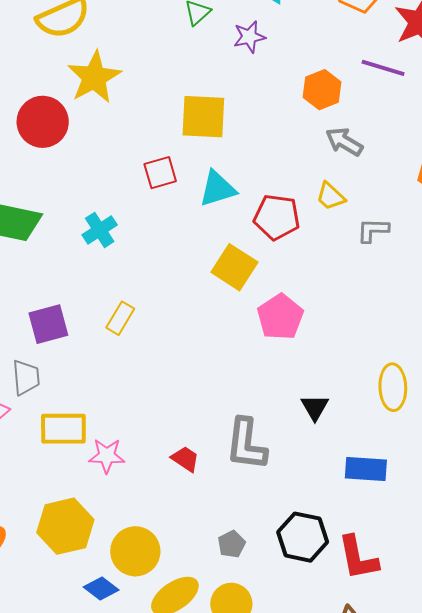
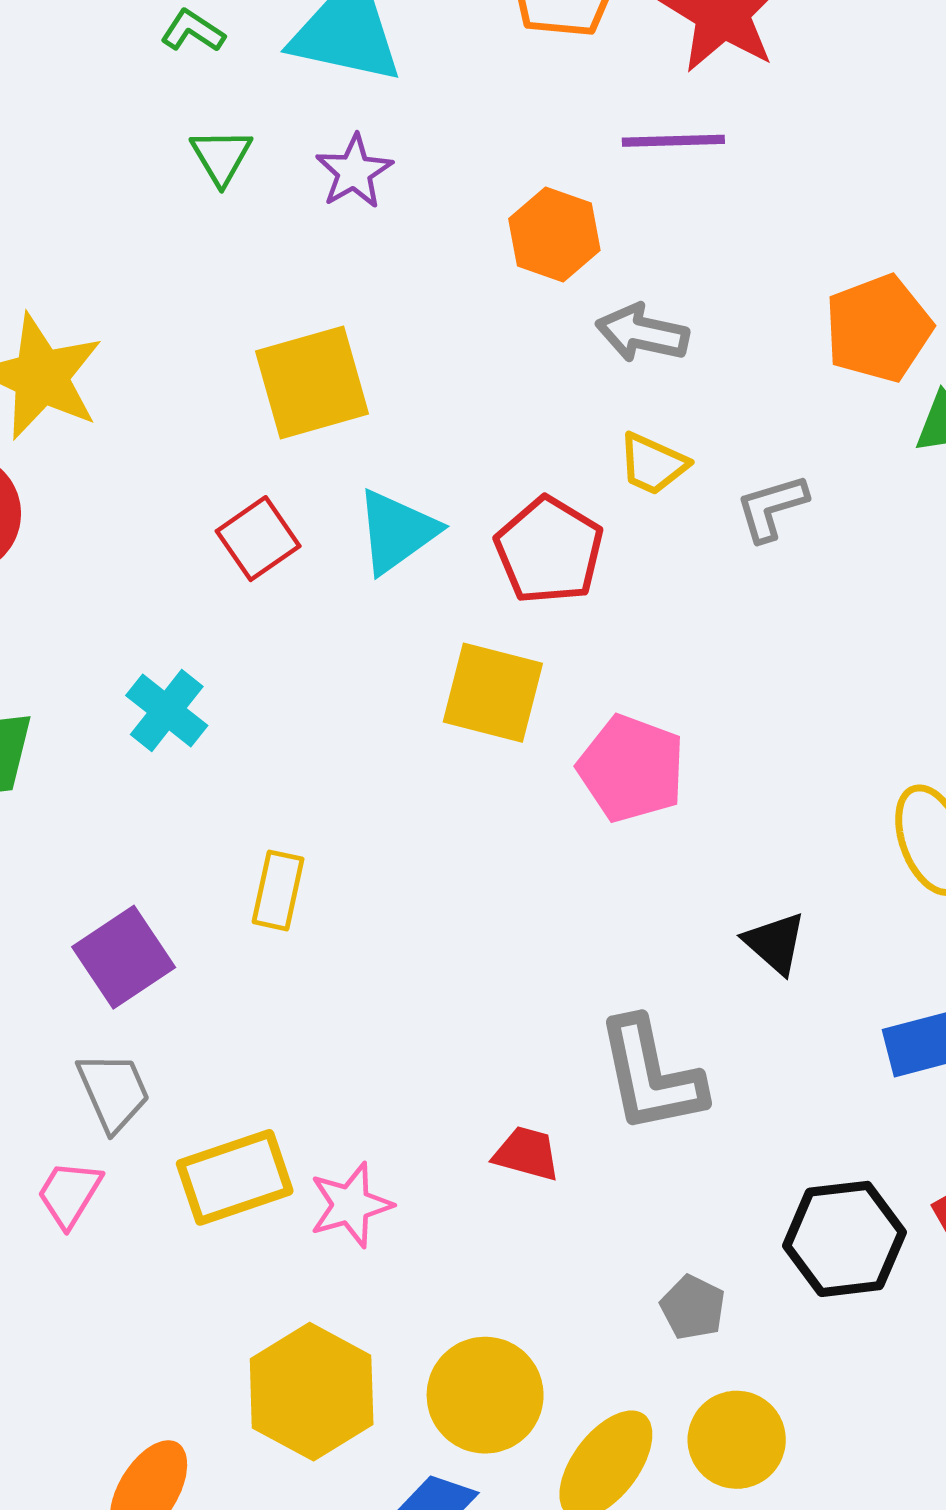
red pentagon: (277, 217) -> (549, 550), turned -30

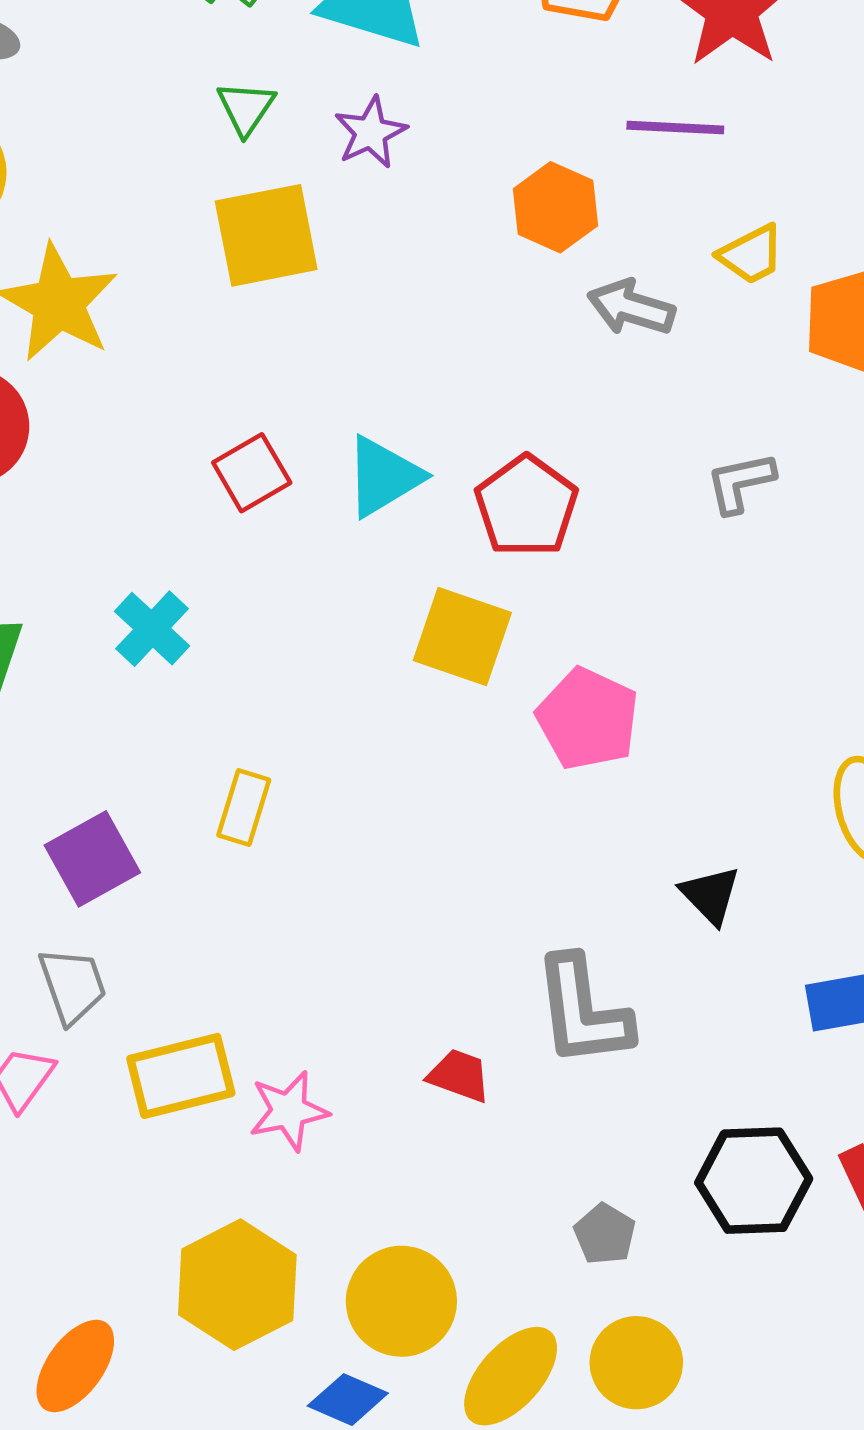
yellow square: (312, 383) -> (266, 235), moved
yellow trapezoid: (653, 464) -> (751, 254), moved, turned -56

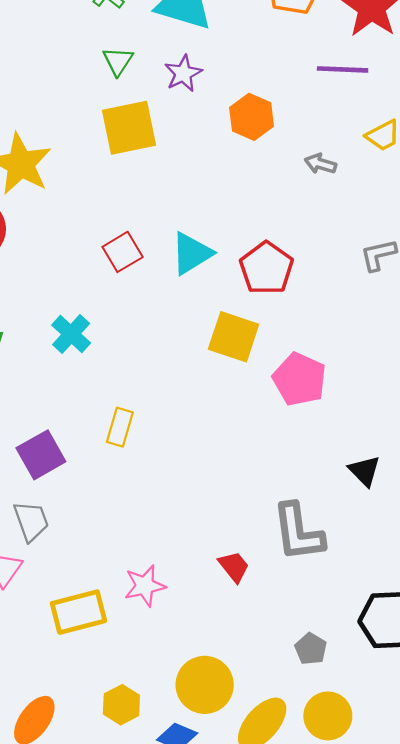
orange hexagon: (555, 207) -> (252, 117), moved
gray arrow: (631, 307) -> (320, 164), size x0.7
yellow rectangle: (181, 1076) -> (79, 612), moved
red trapezoid: (459, 1076) -> (234, 567), turned 32
yellow hexagon: (237, 1285) -> (121, 705), moved, size x0.6

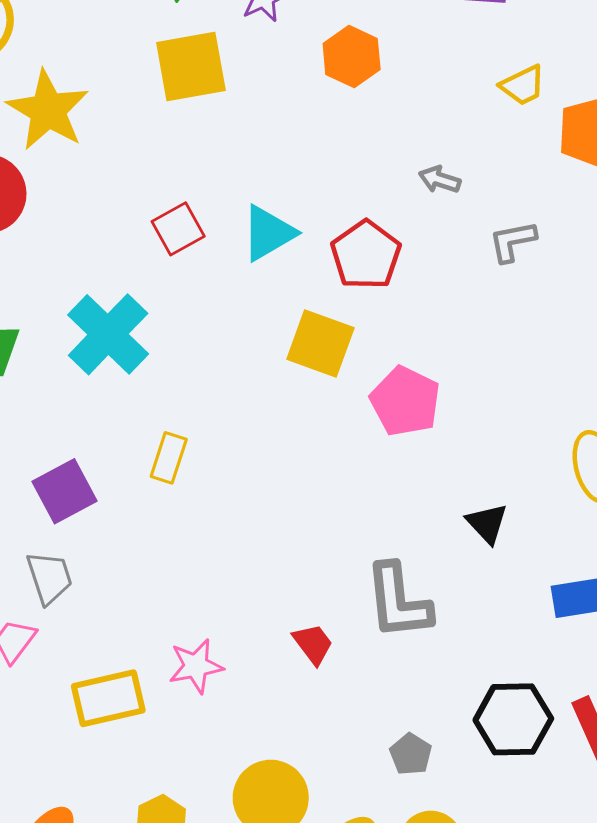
gray arrow: (320, 164) -> (440, 180), moved
cyan cross: (71, 334) -> (108, 334), size x1.6

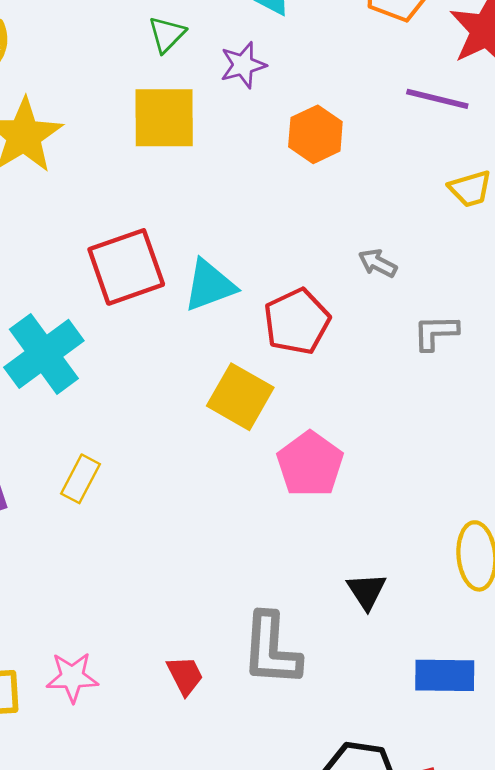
red square: (178, 229) -> (126, 267), size x1.6

